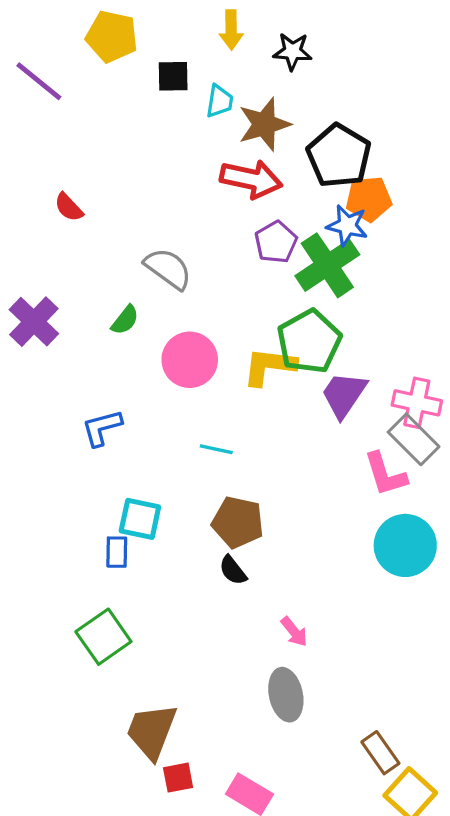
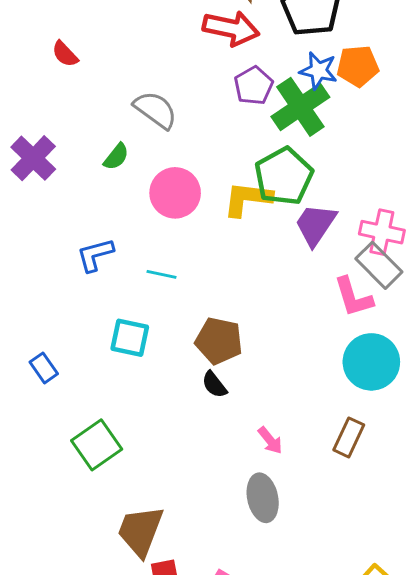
orange pentagon: (369, 199) -> (358, 66), moved
cyan line: (216, 449) -> (162, 274), moved
blue rectangle: (117, 552) -> (44, 368), moved, turned -36
brown rectangle: (380, 753) -> (349, 437), moved, turned 60

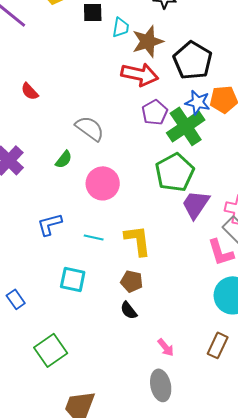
yellow L-shape: (248, 199) -> (138, 240), moved, turned 76
brown pentagon: (219, 341) -> (132, 281), size x0.7

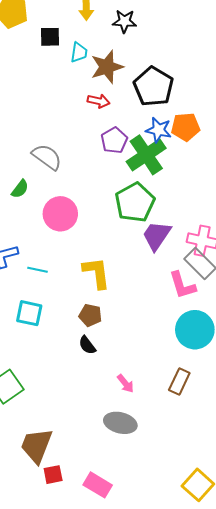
red arrow: (140, 74) -> (99, 101), size x0.6
cyan line: (94, 237) -> (38, 270), moved
gray ellipse: (161, 385) -> (120, 423), turned -64

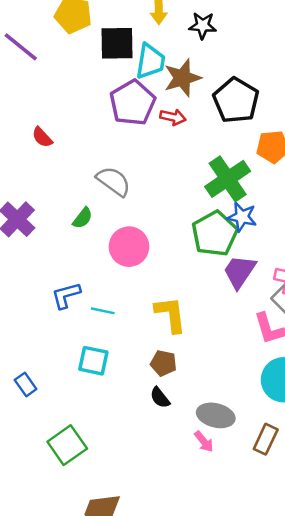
black square: (50, 37) -> (117, 43), size x1.5
cyan trapezoid: (79, 52) -> (150, 61), size x1.5
blue star: (159, 130) -> (242, 217), moved
purple pentagon: (114, 140) -> (133, 103), moved, size x1.5
gray ellipse: (120, 423) -> (216, 415), moved

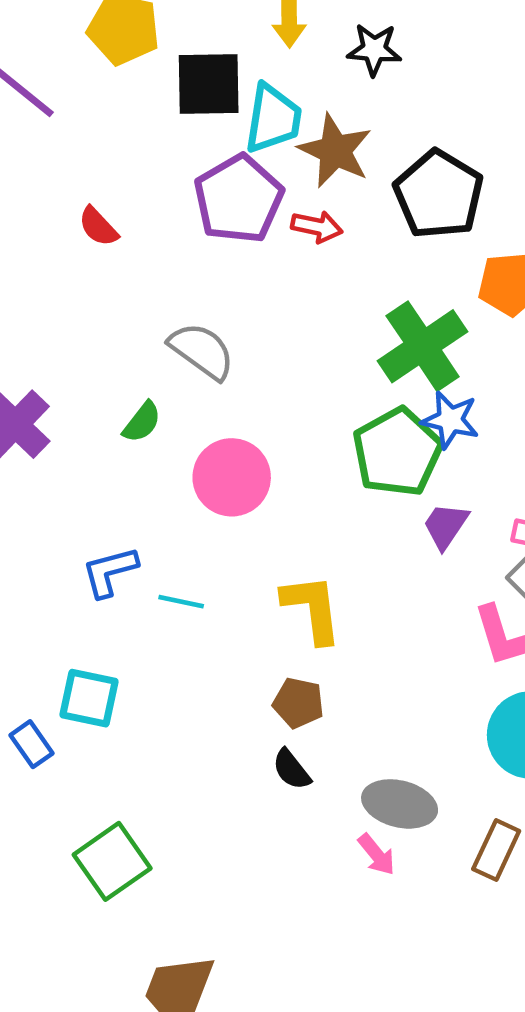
brown star: (182, 78) -> (335, 151), turned -30
red semicircle: (42, 137) -> (98, 227), moved
purple trapezoid: (240, 272) -> (446, 526), size x0.7
cyan square: (93, 361) -> (89, 698), moved

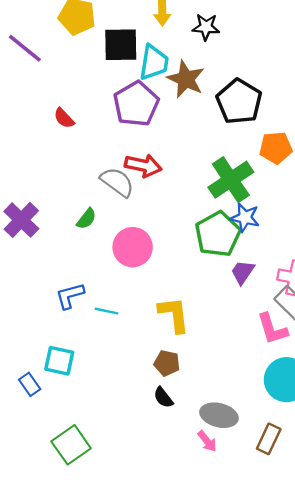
red arrow: (317, 227) -> (143, 165), moved, size x1.4

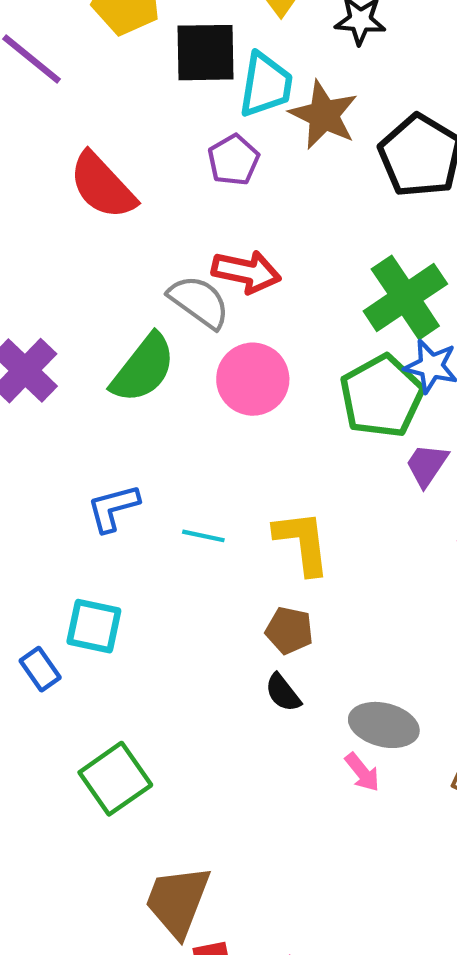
purple pentagon: (136, 104) -> (233, 160), size x0.6
red semicircle: (64, 118) -> (102, 186), size x1.8
green semicircle: (86, 219) -> (143, 368), size x1.8
pink circle: (133, 247) -> (253, 379), moved
cyan line: (107, 311) -> (203, 536), moved

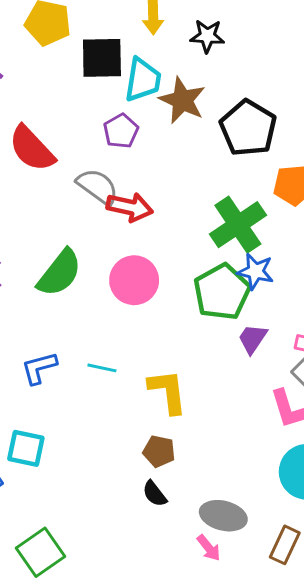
gray semicircle: (199, 302) -> (98, 187), moved
cyan line: (203, 536) -> (102, 368), moved

